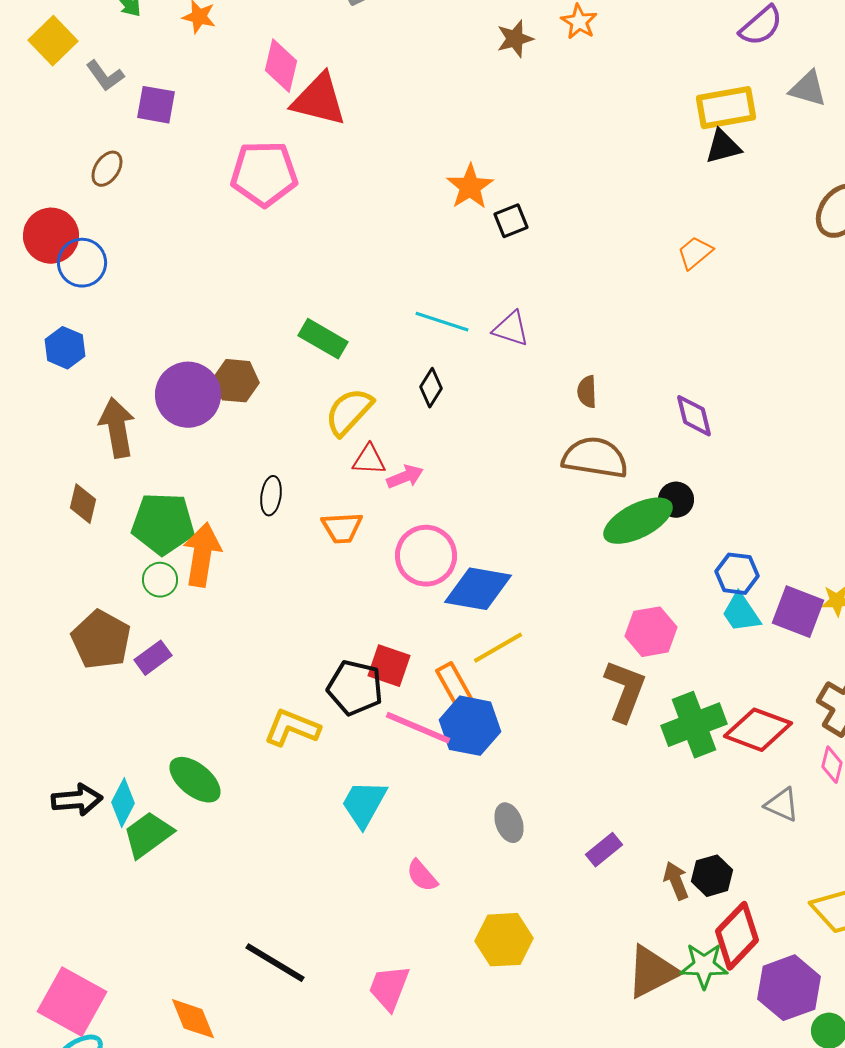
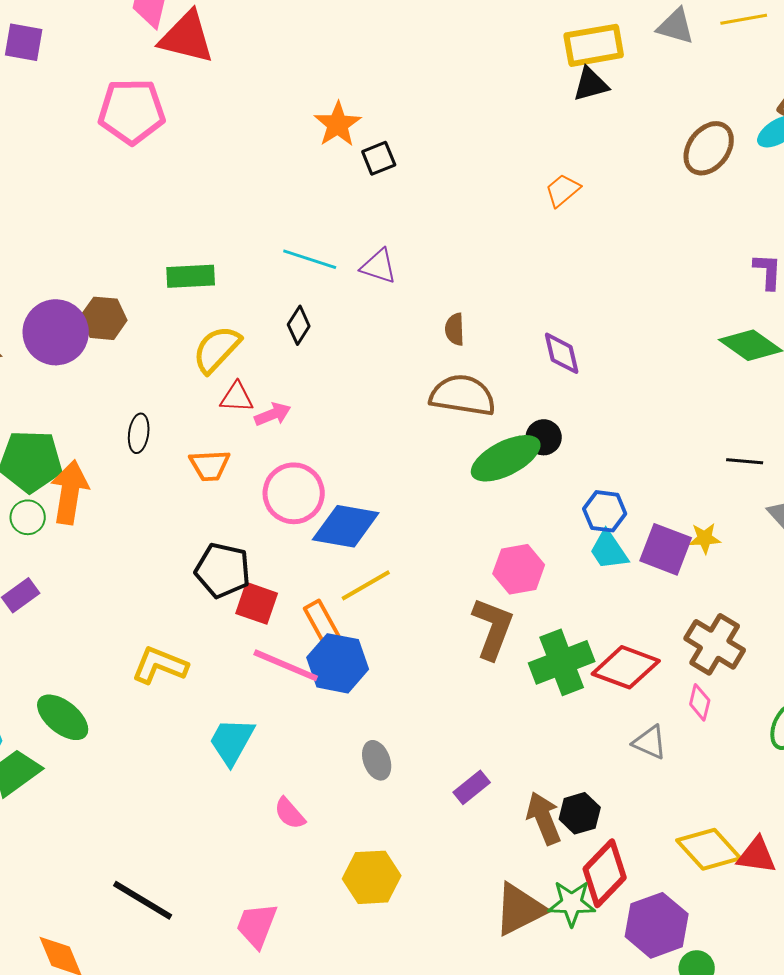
green rectangle: (323, 339) -> (191, 276), turned -33
black pentagon: (355, 688) -> (223, 570), moved
brown arrow: (676, 881) -> (544, 818), size x1.4

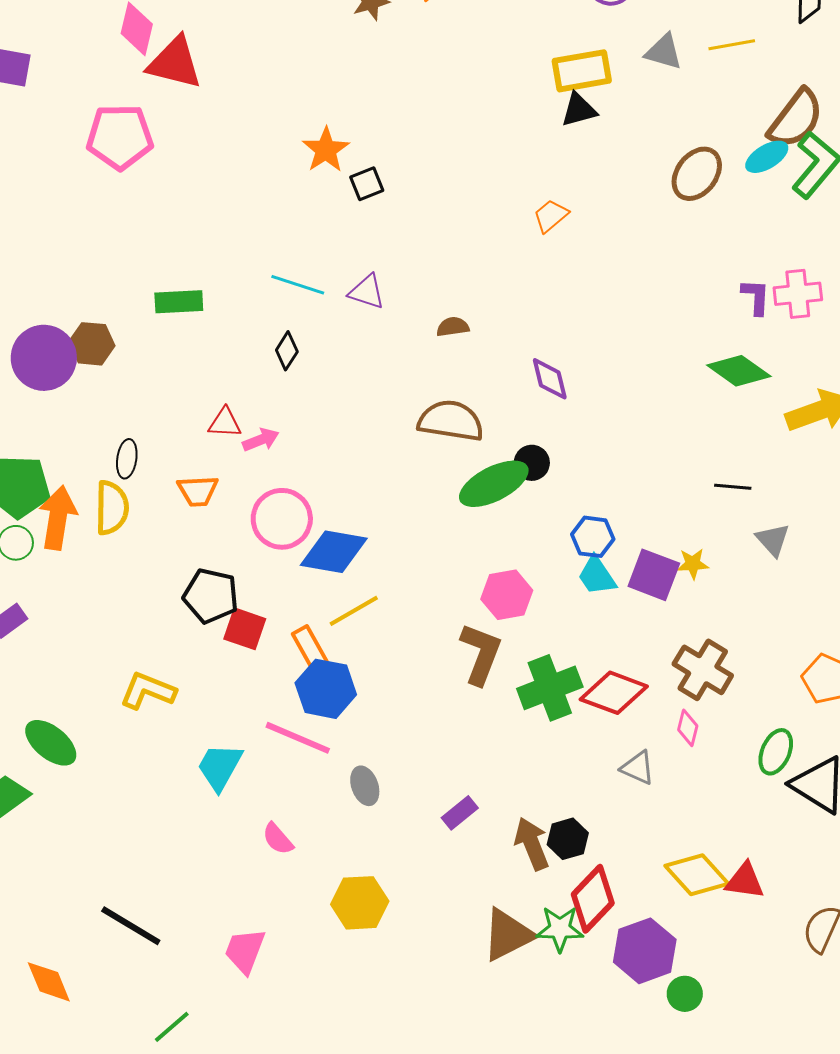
brown semicircle: (455, 329) -> (453, 327), moved, turned 84
yellow semicircle: (217, 349) -> (112, 508), moved, turned 138
pink line: (286, 665) -> (298, 738), moved

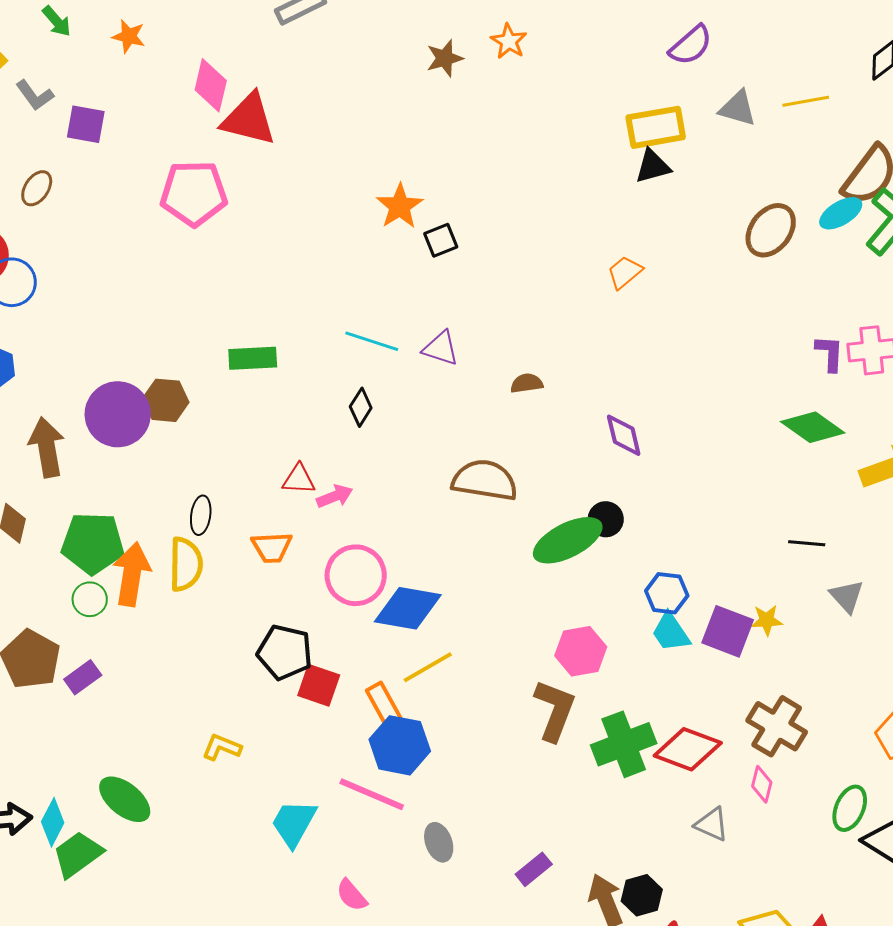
brown semicircle: (451, 421) -> (485, 480), moved
yellow L-shape: (148, 691) -> (222, 747), size x0.7

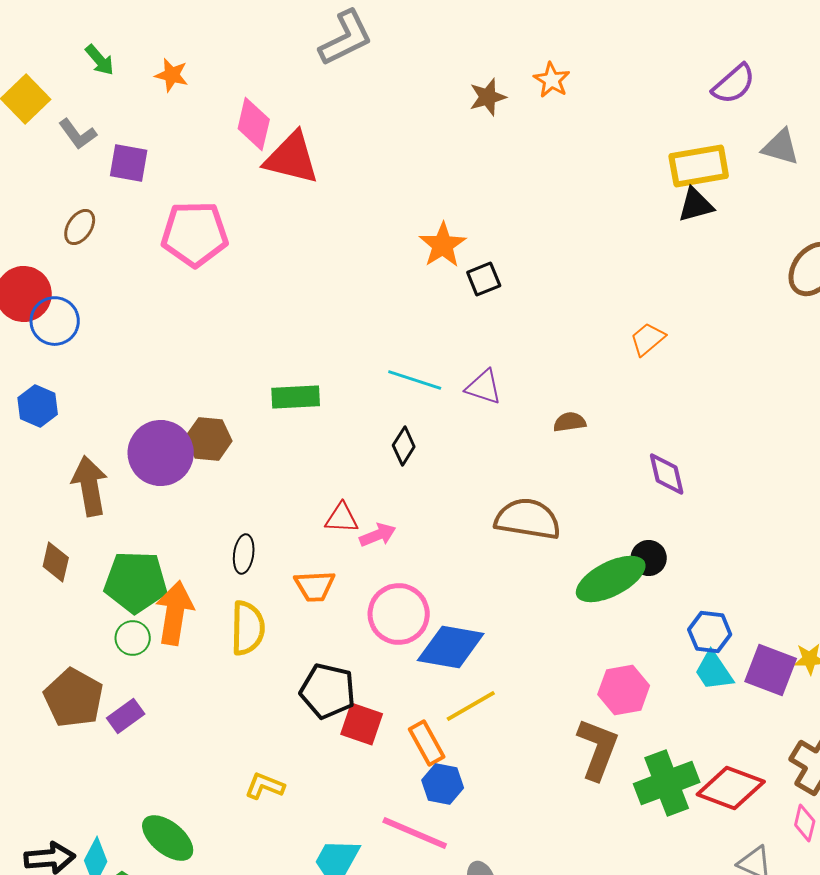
pink pentagon: (194, 193) -> (195, 234), moved
orange trapezoid: (625, 272) -> (648, 339), moved
yellow semicircle: (186, 564) -> (248, 628), moved
blue hexagon: (400, 745) -> (443, 784), size x0.7

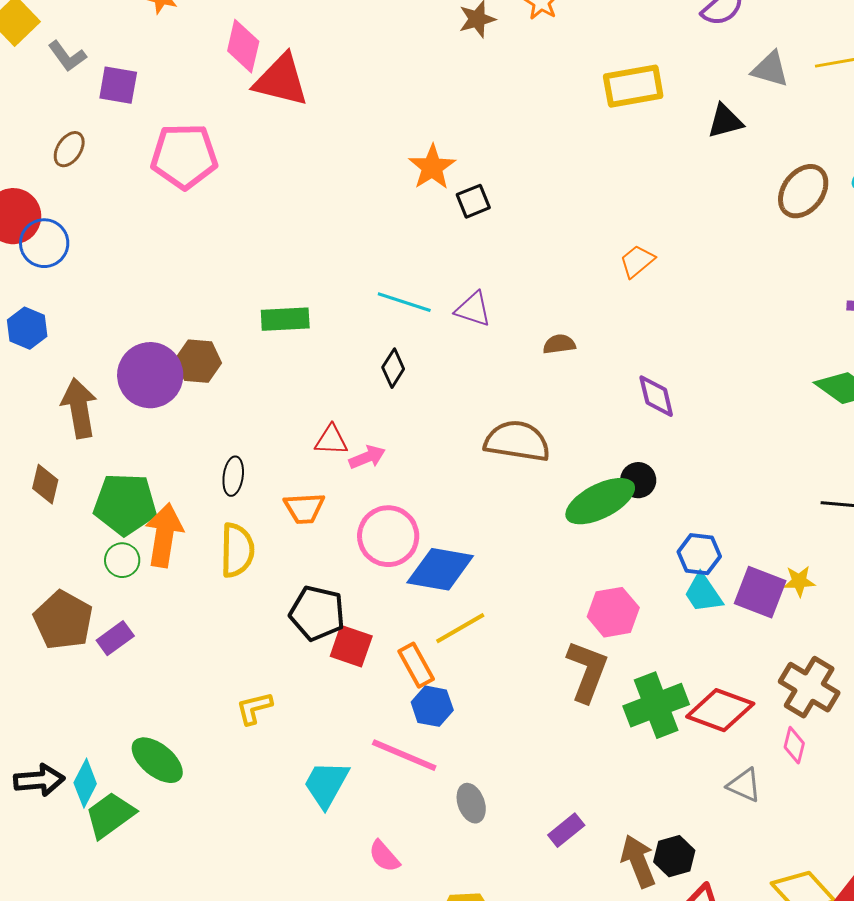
yellow rectangle: (699, 166) -> (633, 86), moved
black triangle: (696, 205) -> (725, 121), moved
yellow L-shape: (265, 786) -> (254, 708), turned -36

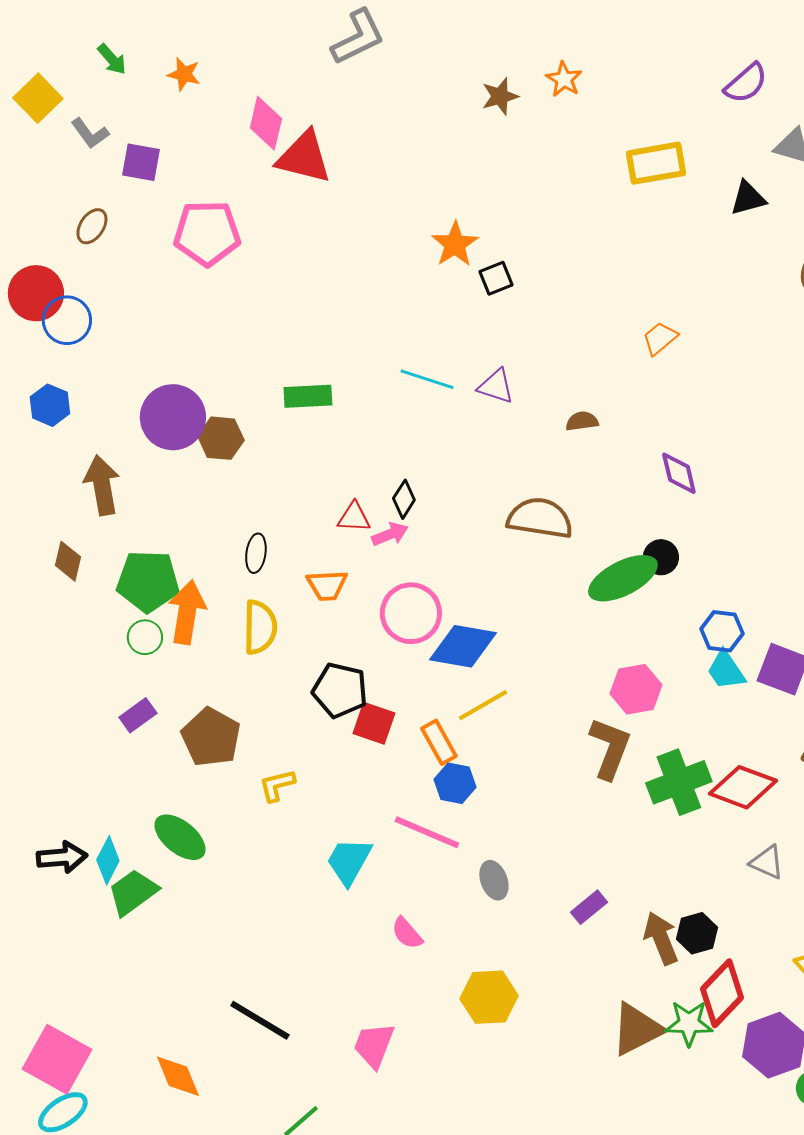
black diamond: (393, 368) -> (404, 499), moved
purple circle: (150, 375) -> (173, 417), moved
brown pentagon: (63, 620) -> (211, 737), moved

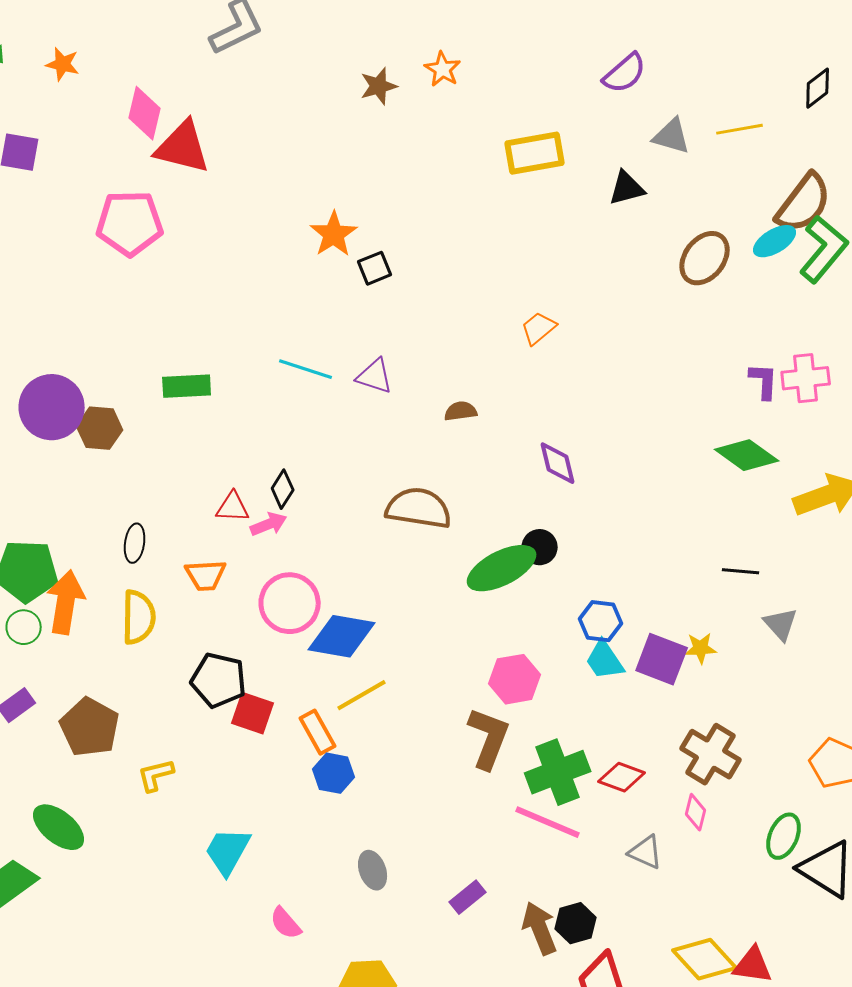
pink pentagon: (207, 233) -> (130, 223), moved
red diamond: (743, 787) -> (622, 777), size x0.7
pink line: (427, 832) -> (548, 822), moved

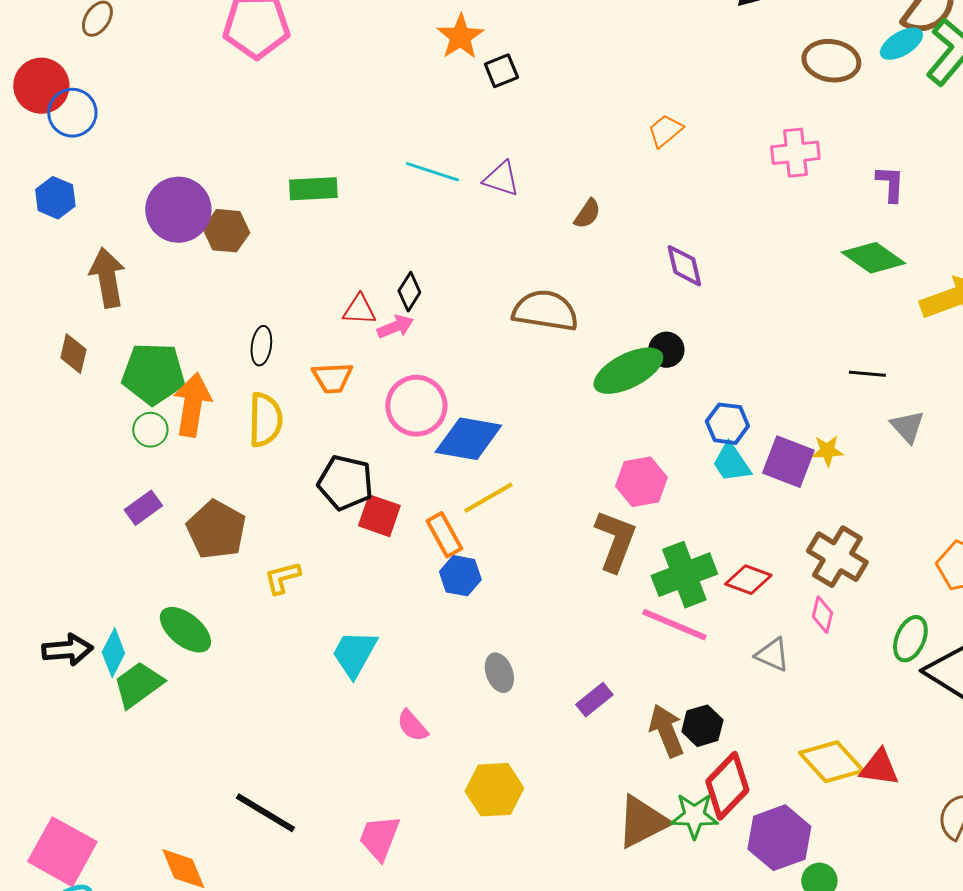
brown ellipse: (705, 258) -> (831, 61), turned 62
pink cross: (806, 378) -> (795, 153), moved
brown semicircle: (461, 411) -> (587, 214), turned 132

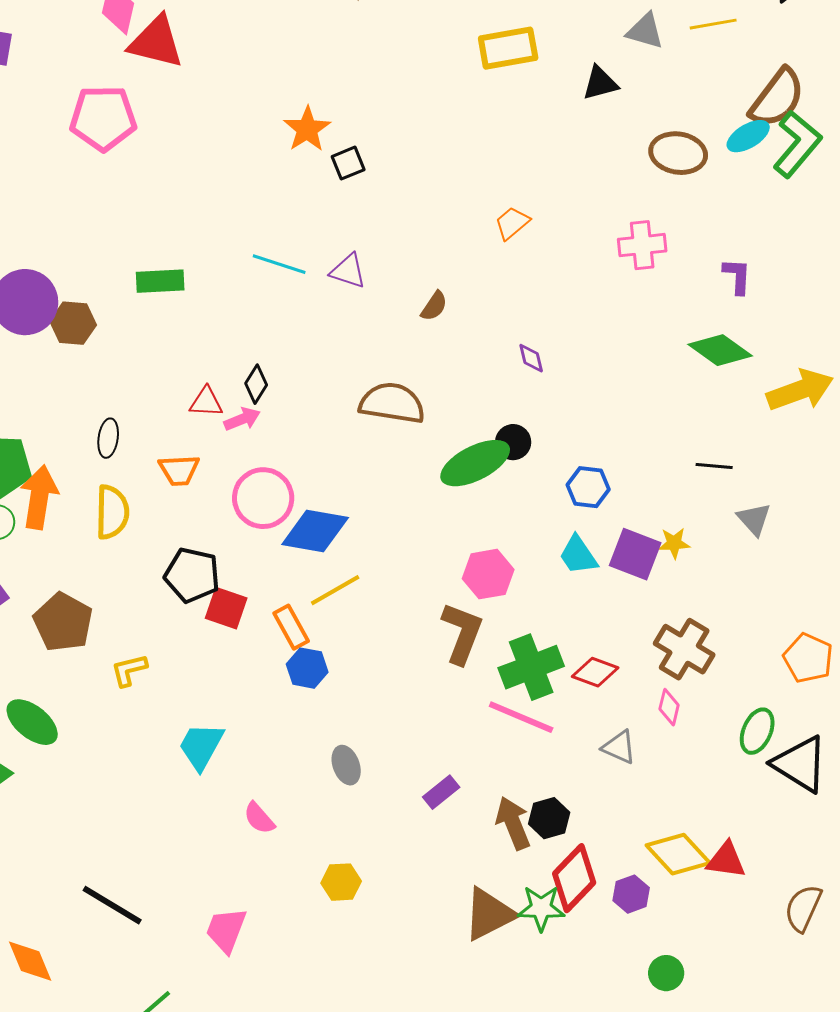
purple diamond: (684, 266) -> (531, 358), size x0.7
blue hexagon: (727, 424) -> (588, 487), moved
yellow hexagon: (494, 790) -> (341, 882), size x0.7
purple hexagon: (779, 838) -> (631, 894), moved, size x0.6

